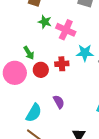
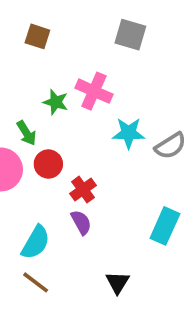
green star: (45, 22) -> (56, 102), moved
red cross: (62, 64) -> (83, 190), moved, turned -32

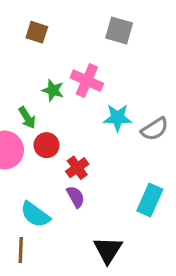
cyan semicircle: (36, 242) -> (35, 215), turned 96
brown line: (36, 282) -> (21, 250), moved, turned 55
black triangle: (118, 282) -> (108, 250), size x1.4

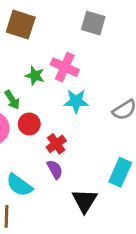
brown square: (37, 32) -> (21, 25), size x1.5
cyan star: (118, 118) -> (76, 101), moved
black triangle: (108, 250) -> (85, 201), moved

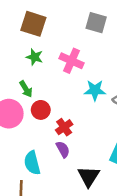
green star: (35, 76) -> (35, 57), moved
cyan star: (76, 101) -> (95, 90), moved
cyan semicircle: (19, 185) -> (32, 163), turned 40

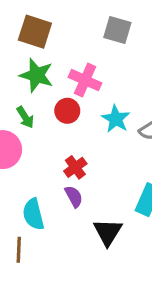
green star: (35, 57) -> (37, 75), size x1.5
cyan star: (95, 90) -> (116, 119), turned 30
red circle: (41, 110) -> (67, 111), moved

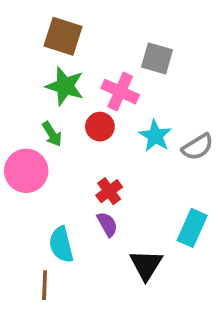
gray square: (117, 30) -> (157, 58), moved

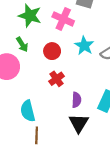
red circle: (100, 127) -> (52, 51), moved
purple semicircle: (107, 224) -> (76, 100), moved, turned 32
brown line: (45, 285) -> (37, 135), moved

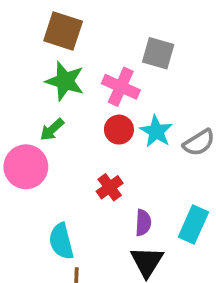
green arrow: (22, 44) -> (52, 130), turned 80
red circle: (52, 51) -> (119, 130), moved

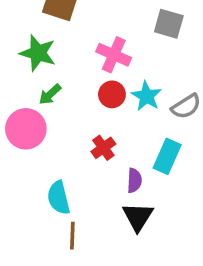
gray square: (158, 53) -> (169, 24), moved
green star: (65, 81) -> (38, 53), moved
cyan rectangle: (193, 225) -> (167, 156), moved

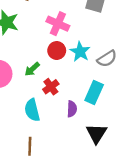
green arrow: (50, 94) -> (32, 69), moved
cyan semicircle: (59, 198) -> (32, 110), moved
black triangle: (138, 217) -> (96, 133), moved

